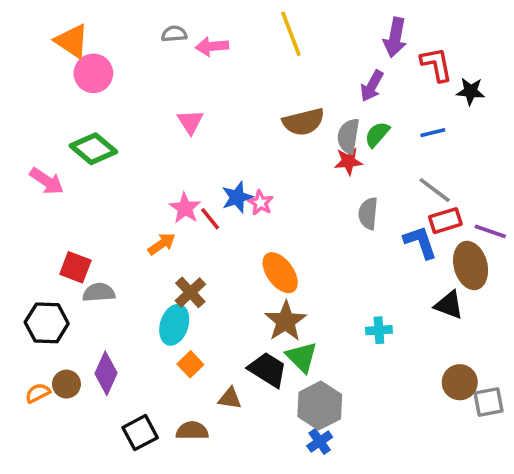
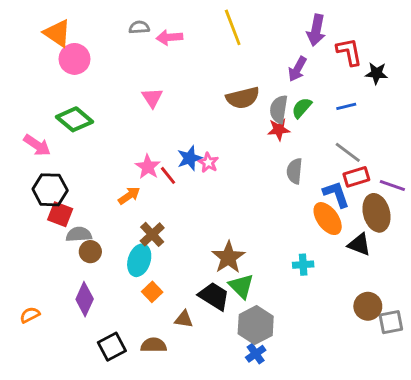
orange ellipse: (280, 273) -> (328, 219), moved
black hexagon: (47, 323) -> (50, 190), moved
brown circle: (66, 384) -> (90, 252), moved

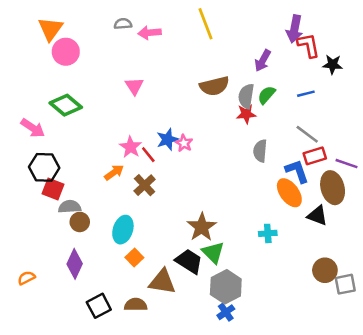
purple arrow: (316, 30) -> (294, 29), moved
orange triangle: (57, 33) -> (51, 29), turned 32
brown cross: (152, 234) -> (145, 185), moved
brown triangle: (184, 319) -> (162, 282), size x1.6

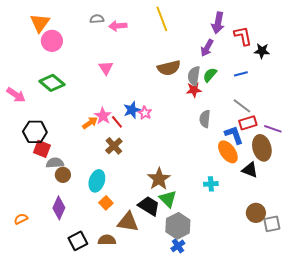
purple arrow: (294, 29) -> (218, 23), moved
pink arrow: (33, 128) -> (16, 95), moved
orange arrow: (114, 172) -> (90, 123), moved

